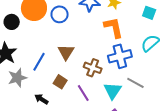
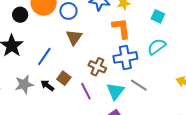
brown triangle: (66, 52) -> (74, 37), moved
gray star: (17, 78) -> (24, 84), moved
black arrow: (41, 99) -> (47, 85), moved

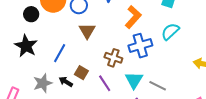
orange L-shape: (121, 28) -> (133, 17), turned 55
gray line: (139, 85) -> (158, 86), moved

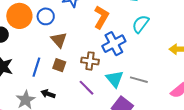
brown square: (81, 73) -> (59, 65), moved

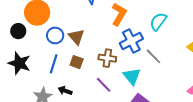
blue circle: (46, 16) -> (55, 35), moved
gray line: (139, 80) -> (153, 56), moved, turned 30

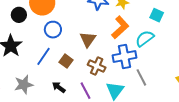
cyan semicircle: (158, 21) -> (145, 38), moved
brown triangle: (76, 37) -> (88, 39), moved
black arrow: (65, 91) -> (59, 87), moved

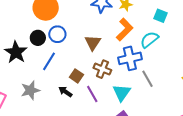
black circle: (19, 15) -> (38, 38), moved
brown square: (66, 61) -> (76, 76), moved

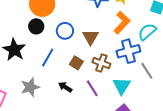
blue circle: (57, 34) -> (65, 31), moved
black circle: (38, 38) -> (36, 26), moved
brown square: (76, 76) -> (76, 63), moved

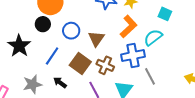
brown square: (76, 63) -> (80, 63), size x1.5
black arrow: (65, 87) -> (60, 83), moved

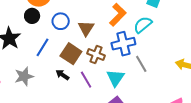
black arrow: (60, 83) -> (62, 75), moved

